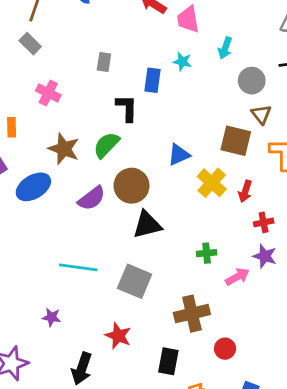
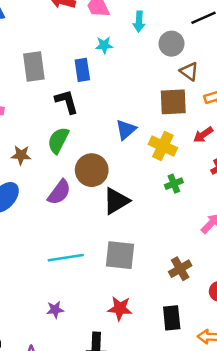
gray rectangle: (104, 62) -> (34, 67), size x1.6
brown star: (64, 149) -> (21, 155), size x0.7
red arrow: (245, 191) -> (203, 135), moved, turned 54
green cross: (207, 253) -> (174, 184), moved
brown cross: (192, 314) -> (180, 269), size x0.7

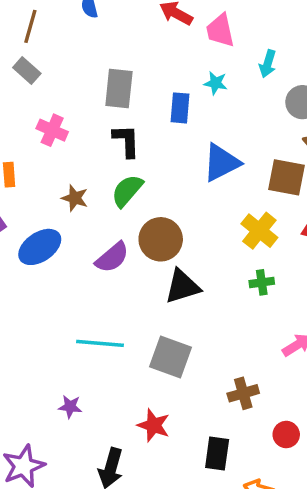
black L-shape: (67, 102) -> (126, 141), moved
blue triangle: (126, 130) -> (221, 163), moved, size x1.4

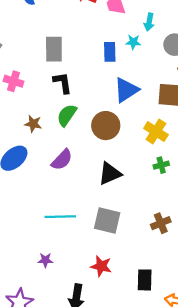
cyan star: (216, 83) -> (133, 42), moved
blue rectangle: (180, 108) -> (110, 52), moved
brown circle: (161, 239) -> (106, 126), moved
brown cross: (243, 393) -> (161, 223), moved

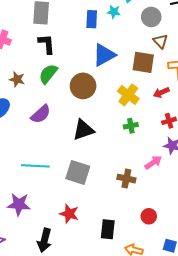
brown cross: (161, 223) -> (126, 179), turned 30
purple star: (45, 260) -> (19, 204), size x1.6

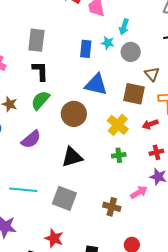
gray circle: (151, 17) -> (131, 52), moved
blue triangle: (104, 55) -> (96, 85), turned 40

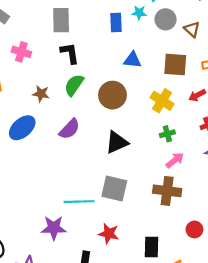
brown triangle: (152, 74) -> (192, 29), moved
blue triangle: (96, 85) -> (132, 60), size x0.7
cyan line: (23, 190) -> (79, 202), moved
pink arrow: (139, 192) -> (175, 160), moved
brown cross: (112, 207) -> (167, 191), size x1.4

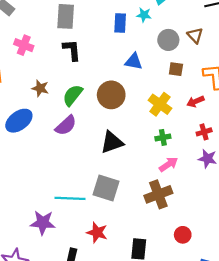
gray circle: (166, 19) -> (168, 40), moved
brown square: (175, 64) -> (176, 69), size x0.6
green semicircle: (74, 85) -> (73, 95), moved
brown cross: (167, 191) -> (158, 194), turned -32

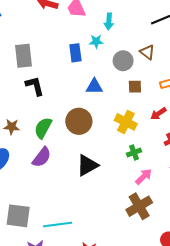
gray square: (106, 188) -> (18, 216), moved

